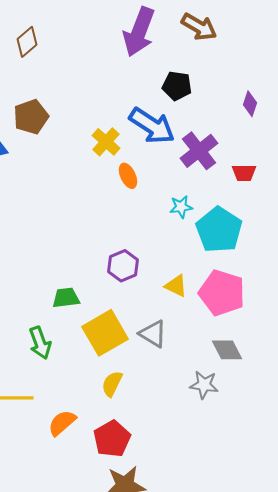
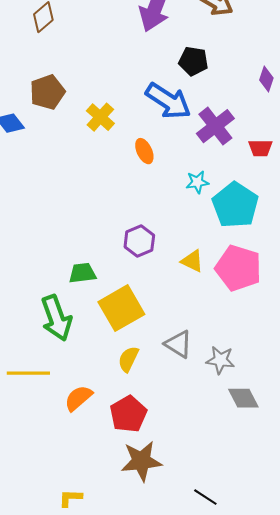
yellow cross: (106, 142) -> (100, 117), moved
gray triangle: (153, 334) -> (178, 344), moved
green arrow: (40, 343) -> (56, 318), size x1.4
gray diamond: (227, 350) -> (243, 398), moved

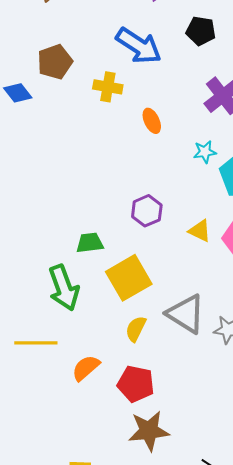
blue arrow: (168, 101) -> (139, 46), moved
yellow cross: (100, 117) -> (108, 87), turned -32
gray triangle: (178, 344) -> (186, 314), size x1.4
red pentagon: (128, 414) -> (136, 384), turned -30

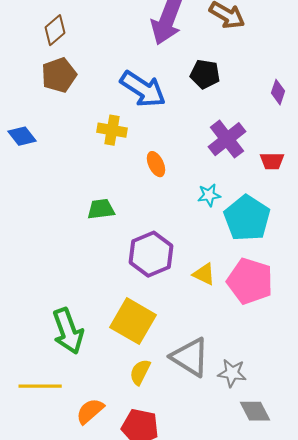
brown pentagon: (55, 62) -> (59, 75), moved
purple hexagon: (147, 211) -> (151, 254), size x1.4
green trapezoid: (90, 243) -> (101, 209), moved
yellow square: (129, 278) -> (133, 321), turned -30

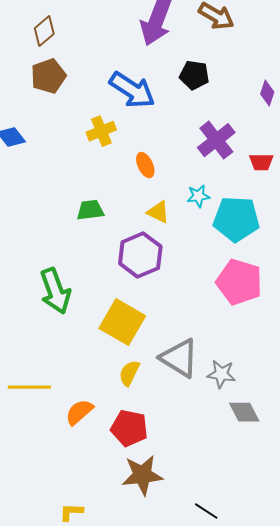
yellow cross: (112, 130) -> (101, 131), turned -32
cyan pentagon: (247, 218) -> (236, 219), turned -30
yellow triangle: (204, 274) -> (158, 212), moved
green arrow: (68, 331) -> (55, 291), moved

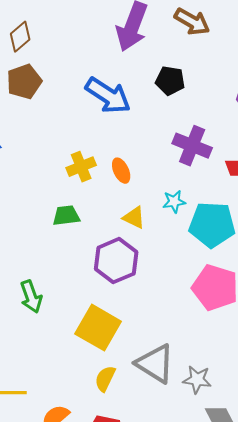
yellow cross: (101, 131) -> (81, 167), moved
purple cross: (216, 140) -> (192, 146), turned -30
green arrow: (55, 291) -> (31, 297), size x0.7

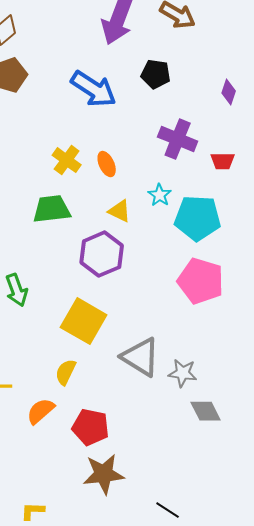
yellow cross: (81, 167) -> (67, 160), turned -32
cyan star: (174, 202) -> (160, 195), turned -30
green trapezoid: (66, 216) -> (52, 209), size x1.4
yellow semicircle: (105, 379) -> (66, 372), moved

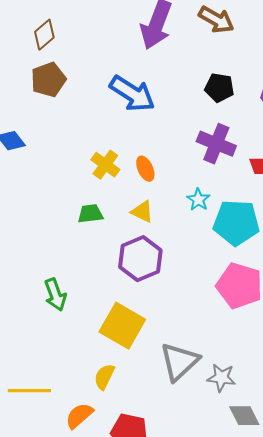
black pentagon: (156, 74) -> (219, 88), moved
green trapezoid: (52, 209) -> (90, 214), size x0.7
yellow triangle: (120, 211) -> (142, 212), moved
gray triangle: (141, 357) -> (179, 362), turned 45

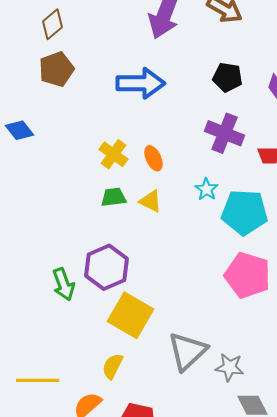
blue arrow: (132, 94) -> (140, 83), turned -33
green trapezoid: (90, 214) -> (114, 197), moved
purple hexagon: (140, 259) -> (106, 267), moved

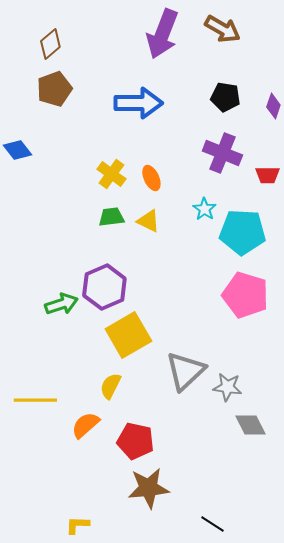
green arrow: (64, 284) -> (61, 304), turned -88
yellow square: (130, 315) -> (128, 335), turned 30

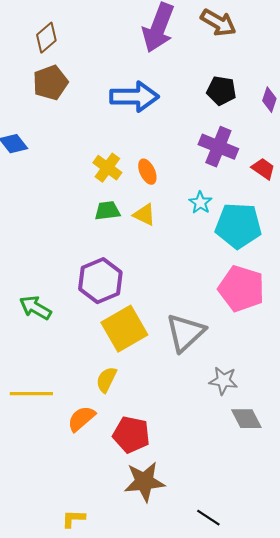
red trapezoid: (267, 175) -> (263, 169), turned -145
green arrow: (61, 304) -> (35, 308), moved, turned -132
gray triangle: (185, 371) -> (185, 333), moved

